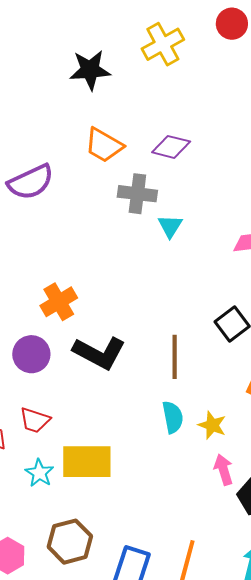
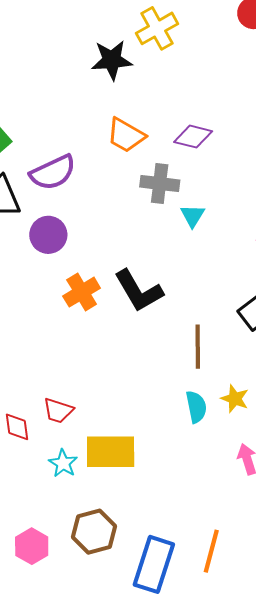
yellow cross: (163, 44) -> (157, 28), moved
black L-shape: (99, 353) -> (139, 291), moved, turned 32
purple circle: (31, 354) -> (48, 235), moved
yellow star: (212, 425) -> (235, 399), moved

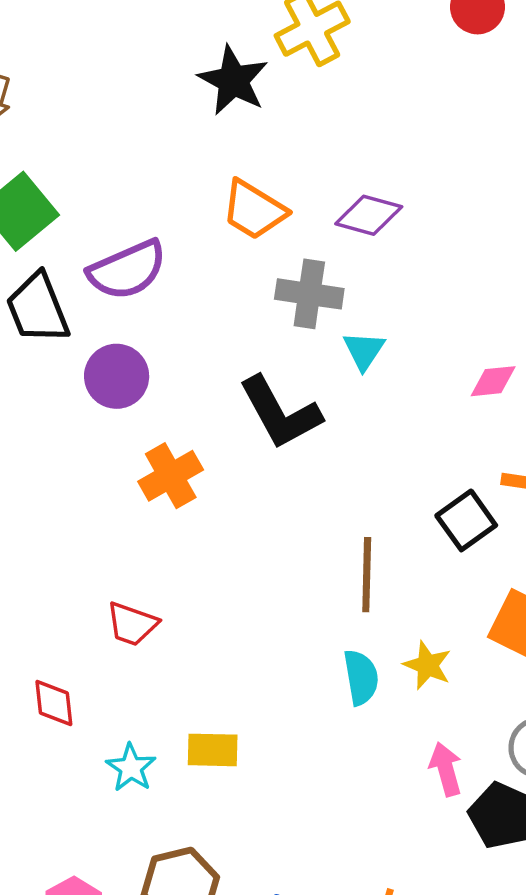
black star: (112, 60) -> (233, 80), turned 30
black L-shape: (139, 291) -> (280, 413), moved
red trapezoid: (58, 411) -> (132, 624), moved
yellow rectangle: (111, 452) -> (213, 750), size x0.6

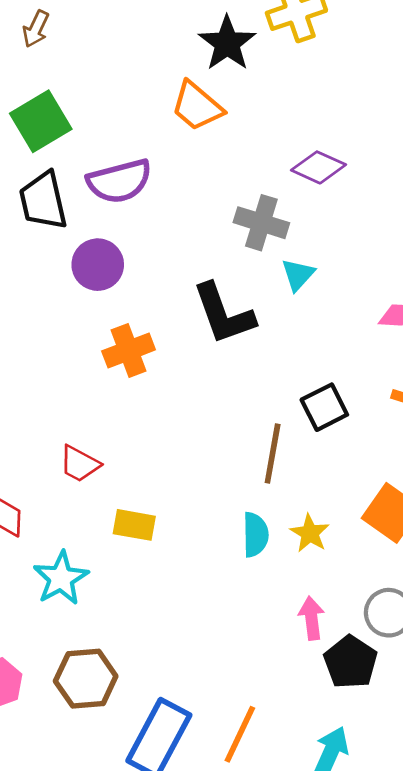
orange trapezoid: (254, 210) -> (197, 106), moved
black square: (466, 520) -> (324, 407), moved
yellow rectangle: (213, 750) -> (134, 525), moved
cyan star: (131, 768) -> (61, 578), size x1.4

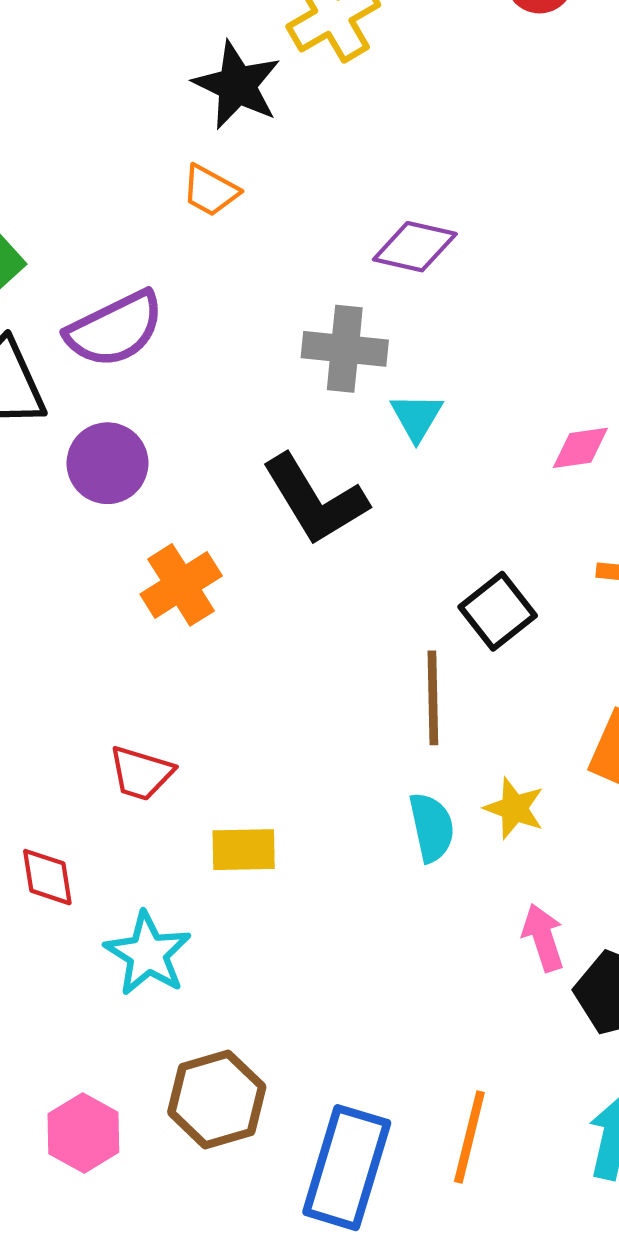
orange trapezoid: (197, 106) -> (210, 191), size x0.7

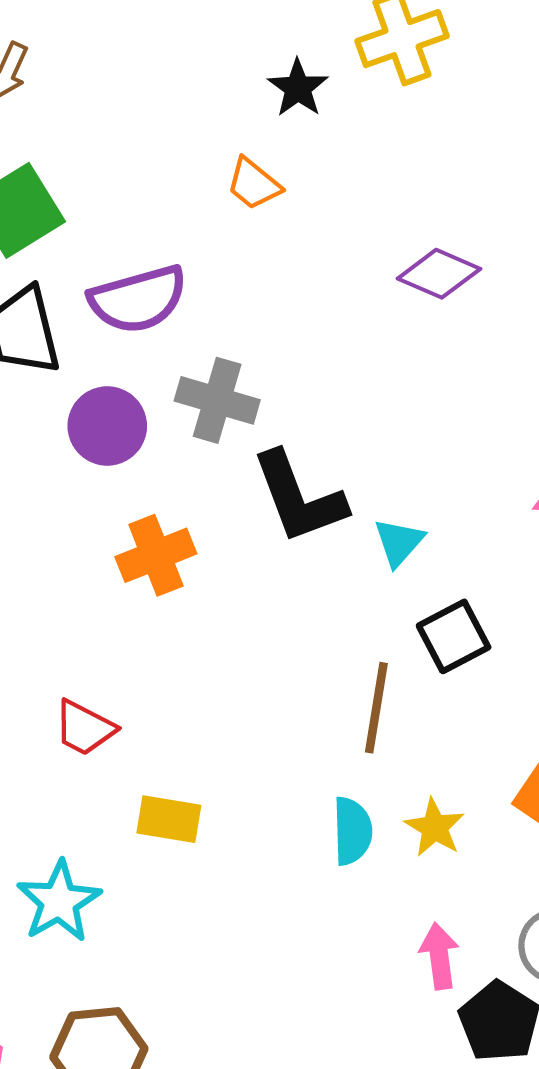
black star: (237, 85) -> (298, 88), size x0.7
gray cross: (345, 349) -> (217, 400), moved
cyan triangle: (417, 417) -> (399, 542), moved

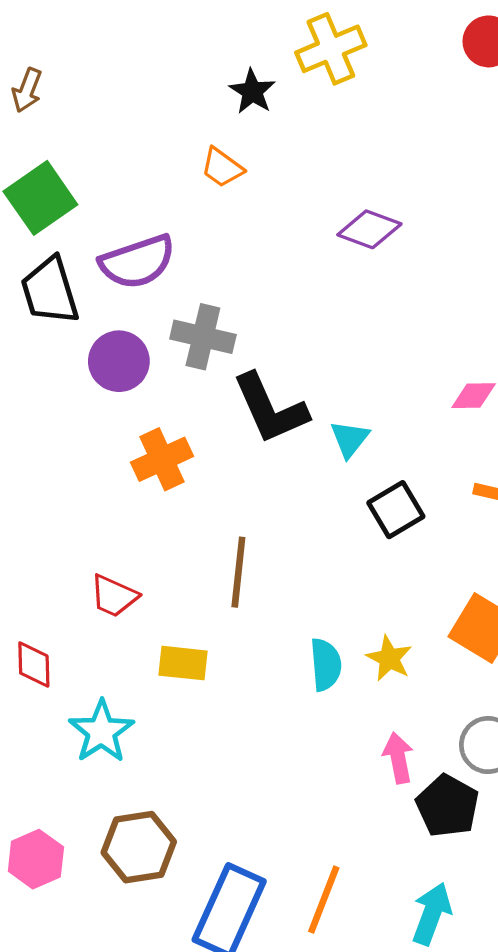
brown line: (376, 708) -> (238, 572), moved

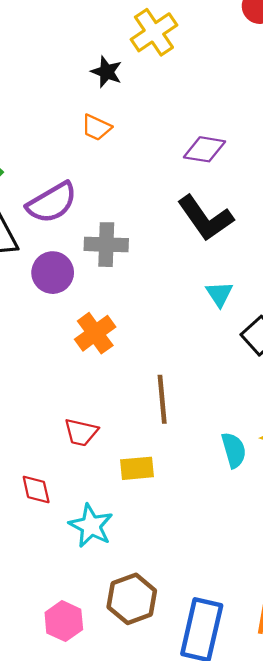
black L-shape: (270, 409) -> (205, 218), moved

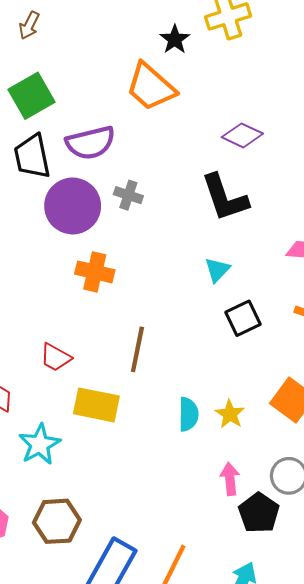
orange trapezoid: (96, 127) -> (151, 87), size x1.8
gray cross: (106, 245) -> (128, 195), size x0.7
purple circle: (53, 273) -> (73, 206), size x1.4
orange cross: (95, 333) -> (95, 272), turned 33
yellow rectangle: (137, 468) -> (96, 405), size x1.4

